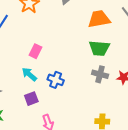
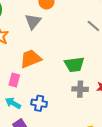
orange trapezoid: (99, 19) -> (31, 59), moved

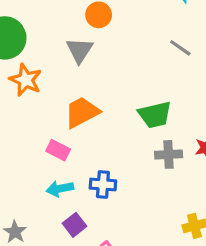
pink rectangle: (14, 80) -> (58, 150), turned -72
cyan arrow: (13, 103) -> (60, 189), turned -35

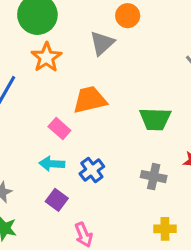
gray cross: (169, 154) -> (154, 177), moved
blue cross: (103, 184) -> (92, 170), turned 35
purple square: (75, 225) -> (57, 200), turned -30

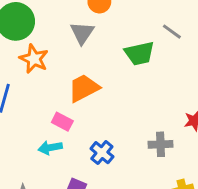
green trapezoid: (155, 119) -> (139, 53), moved
cyan arrow: (52, 164) -> (50, 148), moved

